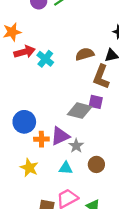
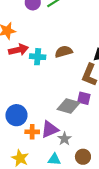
brown semicircle: (85, 54) -> (64, 52), moved
cyan cross: (45, 59) -> (38, 57), turned -35

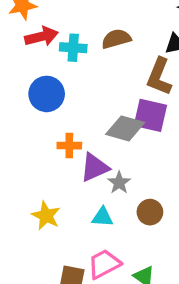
purple square: (84, 98) -> (150, 115), size x1.5
blue circle: (16, 115) -> (47, 94), moved
orange cross: (32, 132) -> (69, 146), moved

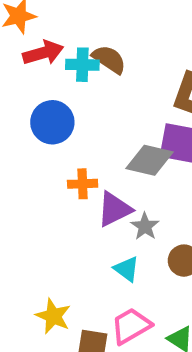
brown semicircle: (116, 39) -> (109, 59), moved, turned 52
yellow star: (46, 216) -> (53, 316), moved
cyan triangle: (103, 217) -> (127, 269), turned 35

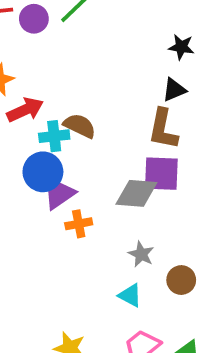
brown semicircle: (109, 59) -> (80, 126), moved
cyan cross: (82, 65) -> (54, 136), moved
purple triangle: (114, 209) -> (59, 193), moved

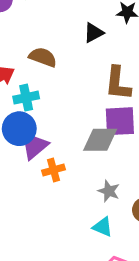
black triangle: (174, 90) -> (93, 33), moved
brown semicircle: (80, 126) -> (43, 57), moved

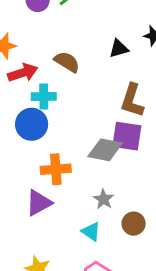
purple triangle: (34, 146) -> (39, 203), moved
orange cross: (54, 170) -> (56, 169), size x1.4

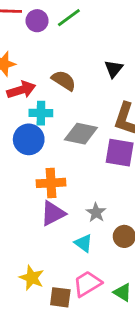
black triangle: (119, 49) -> (114, 69), turned -36
gray diamond: (105, 150) -> (81, 134), moved
purple triangle: (39, 203) -> (53, 213), moved

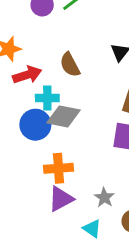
brown semicircle: (64, 80) -> (70, 65), turned -150
gray diamond: (81, 134) -> (63, 116), moved

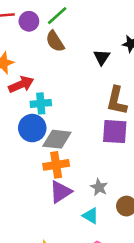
brown semicircle: (70, 65) -> (55, 41), moved
gray diamond: (63, 116) -> (57, 139), moved

